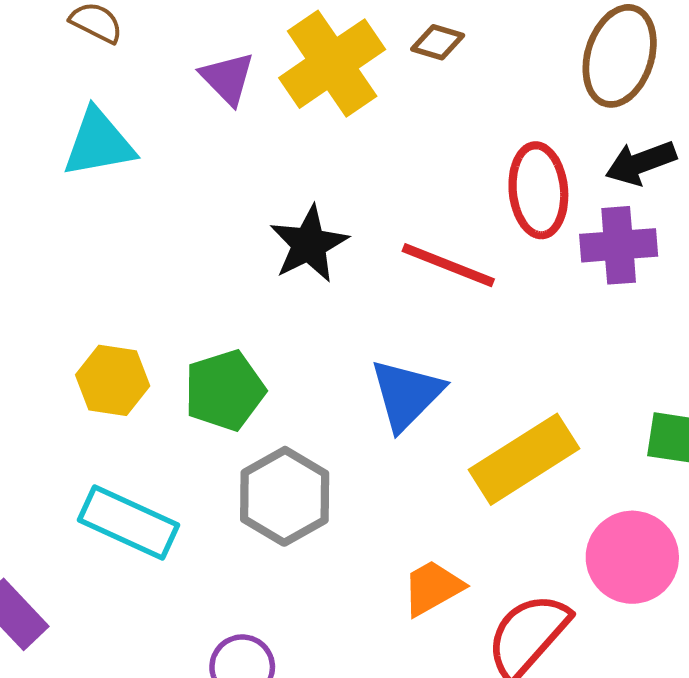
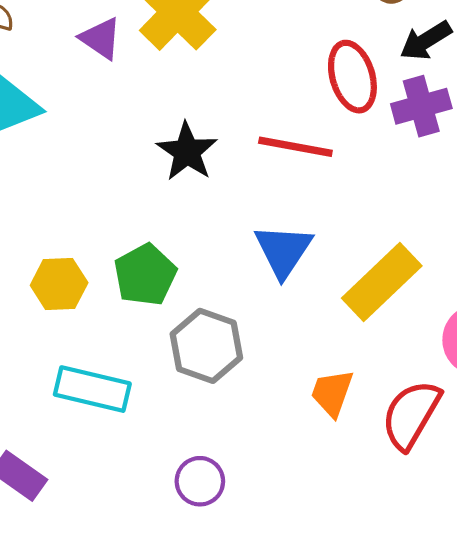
orange trapezoid: (433, 588) -> (332, 393), turned -30

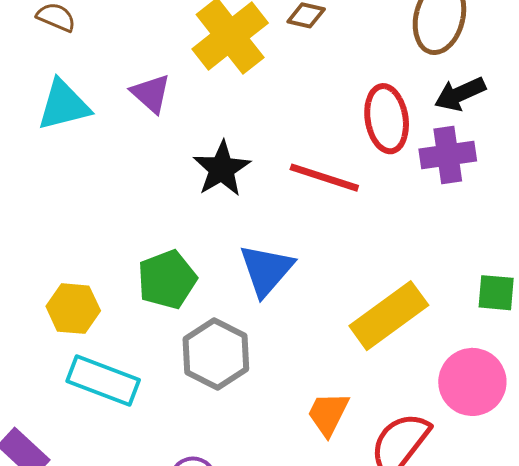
purple triangle: (101, 38) -> (151, 93), moved
blue triangle: (283, 251) -> (266, 270), moved
yellow hexagon: (59, 284) -> (73, 309), moved

